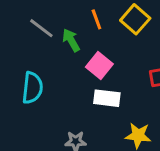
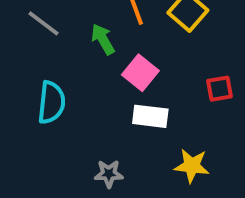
gray line: (41, 28) -> (44, 23), moved

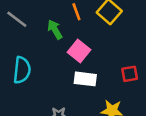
red square: (220, 89) -> (130, 74), moved

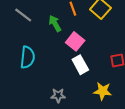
white rectangle: (85, 79) -> (80, 65), turned 54

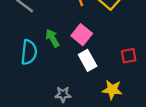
green arrow: (55, 23) -> (52, 38), moved

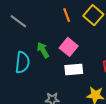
white rectangle: (88, 60) -> (74, 70), turned -66

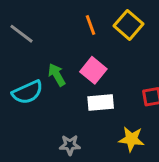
cyan semicircle: (22, 62) -> (27, 92), turned 60

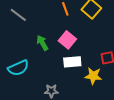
cyan semicircle: (27, 92) -> (18, 68), moved
yellow star: (131, 139) -> (93, 76), moved

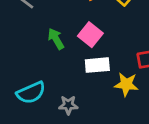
cyan semicircle: (18, 68) -> (31, 93), moved

